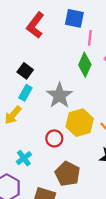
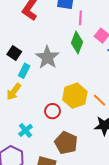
black square: (25, 71) -> (14, 53), moved
gray star: (60, 96) -> (47, 57), moved

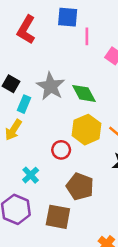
green diamond: (77, 43) -> (84, 93), moved, turned -45

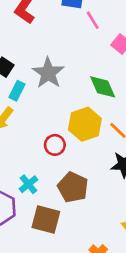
pink line: (87, 36) -> (93, 20), turned -35
green diamond: (84, 93) -> (103, 87), moved
cyan cross: (31, 175) -> (28, 184), moved

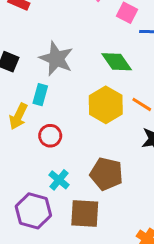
cyan rectangle: (17, 91) -> (40, 95), moved
red circle: (55, 145) -> (50, 136), moved

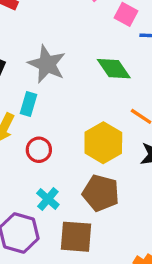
yellow hexagon: (106, 105) -> (103, 143), moved

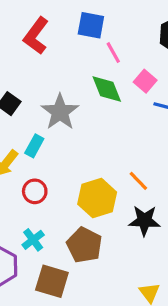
green diamond: (114, 69) -> (107, 89), moved

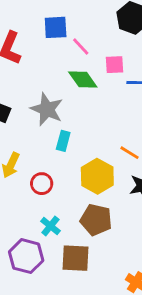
pink square: (145, 81) -> (114, 65), turned -30
cyan rectangle: (34, 146) -> (63, 141), moved

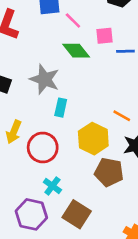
red circle: (42, 184) -> (43, 147), size x1.5
brown pentagon: (96, 220) -> (109, 172), moved
brown square: (76, 258) -> (77, 214), turned 32

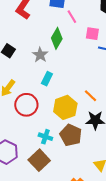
green diamond: (76, 51) -> (57, 38), moved, turned 55
gray star: (44, 79) -> (40, 55), size x0.7
cyan cross: (52, 186) -> (45, 137), moved, turned -32

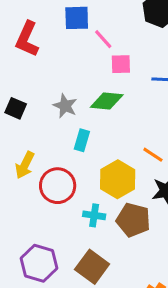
pink square: (92, 34) -> (121, 64), moved
green diamond: (57, 38) -> (107, 101), moved, turned 75
cyan cross: (45, 137) -> (94, 215), moved

